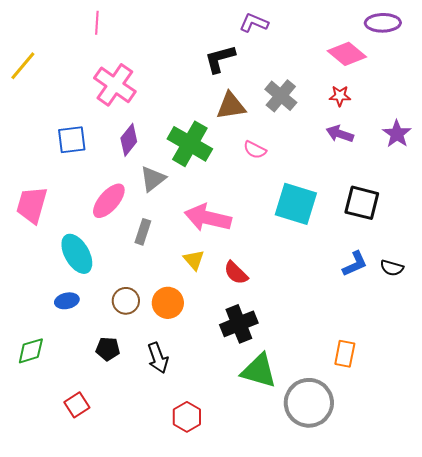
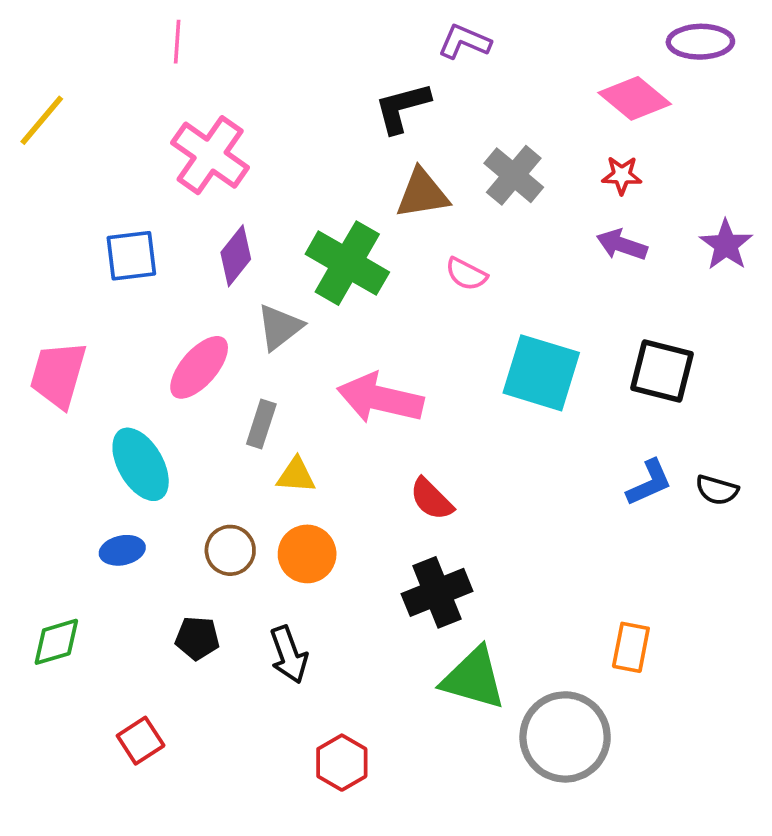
yellow triangle: (194, 260) -> (296, 475), moved, turned -45

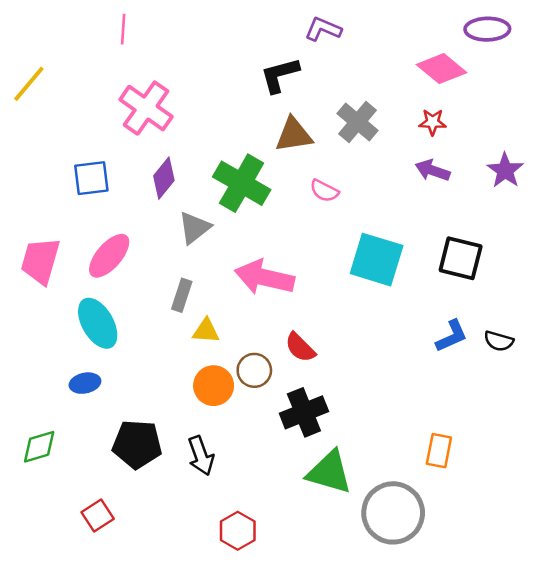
pink ellipse: (199, 367) -> (109, 256), moved
brown circle: (230, 550) -> (254, 370), moved
black pentagon: (197, 638) -> (137, 444), size x1.6

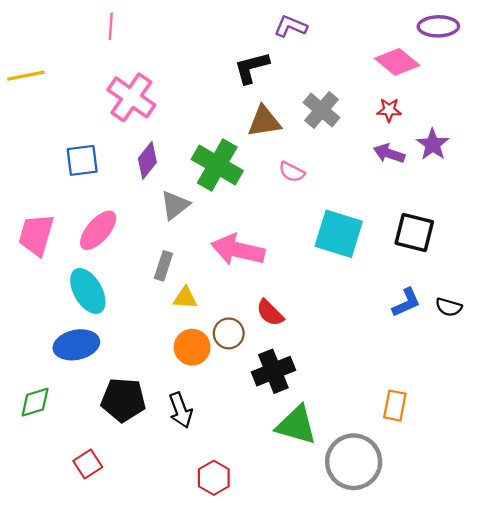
yellow line: (29, 84) -> (26, 76), turned 39
purple star: (505, 170) -> (433, 144), moved
blue ellipse: (85, 383) -> (76, 345), size x1.6

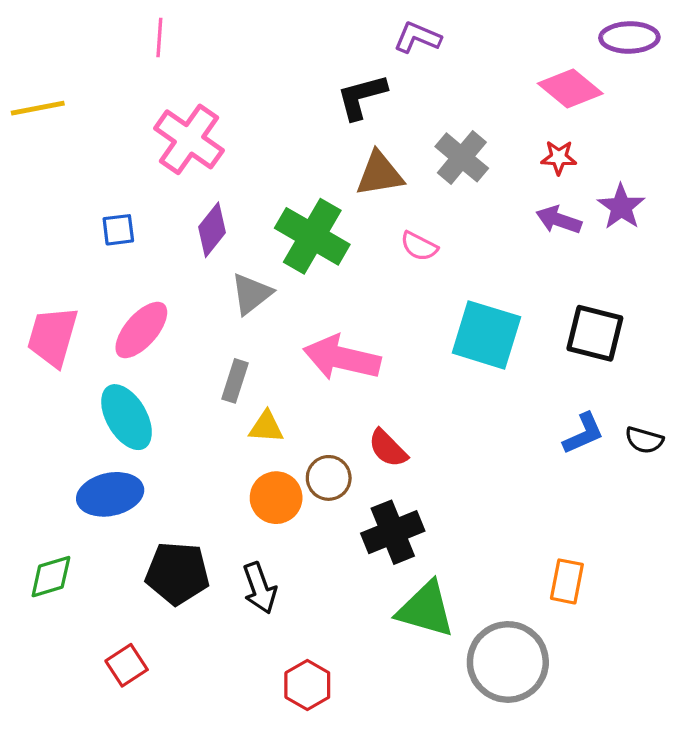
blue square: (82, 160) -> (118, 230), size x0.7

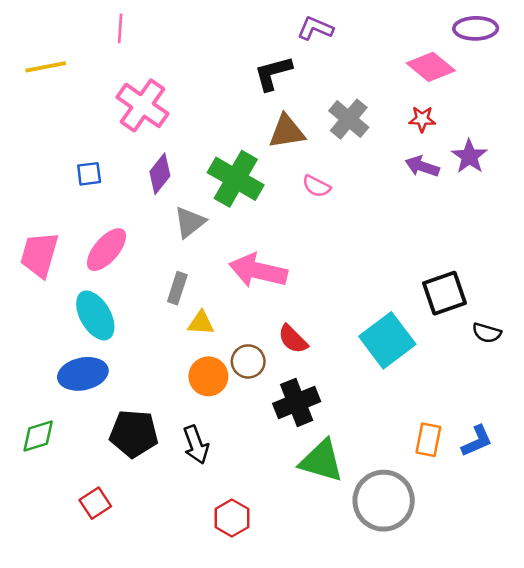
yellow line: (38, 108) -> (46, 67), moved
black square: (595, 333) -> (445, 293), moved, turned -33
cyan square: (486, 335) -> (387, 340), moved, turned 36
blue L-shape: (583, 434) -> (477, 441), moved

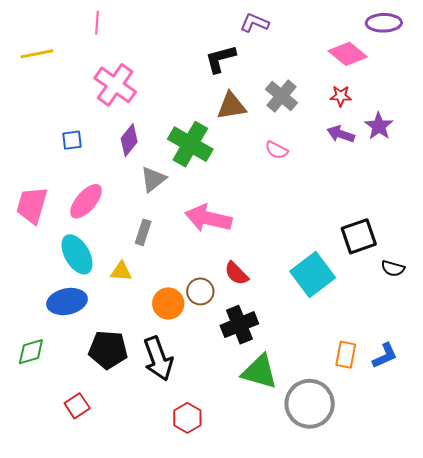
pink semicircle: (316, 186) -> (277, 150), moved
yellow triangle: (201, 323) -> (121, 271), moved
black arrow: (196, 445) -> (158, 359), size x1.4

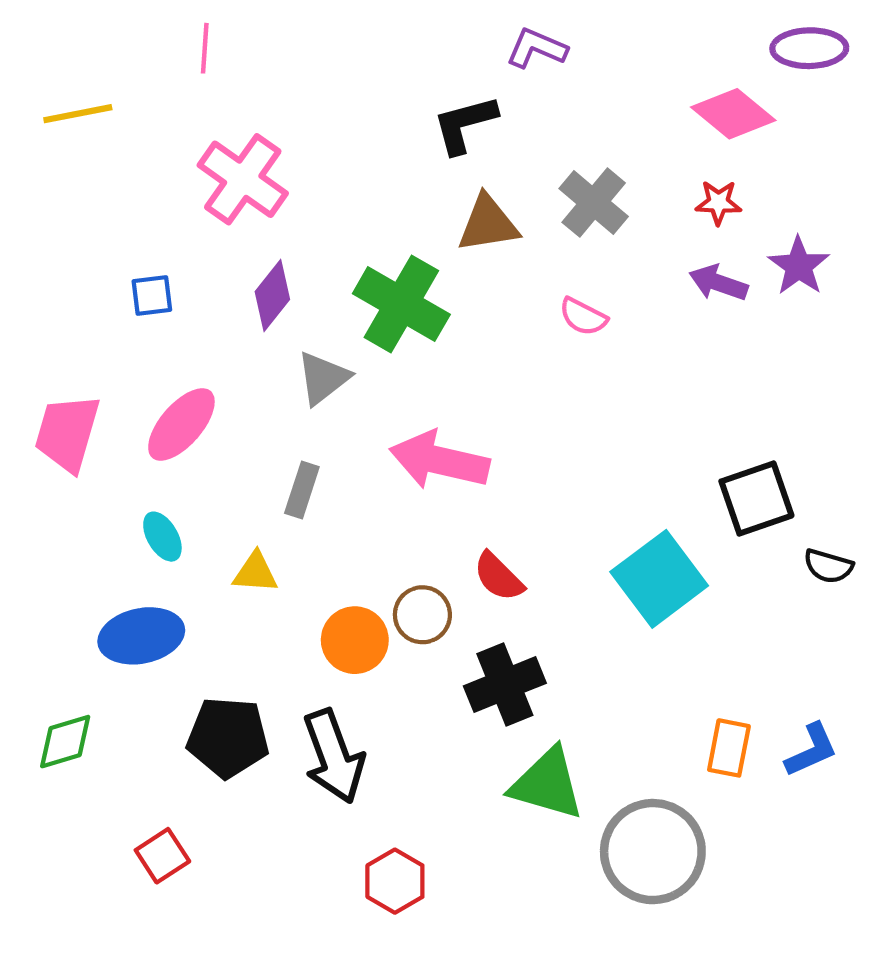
cyan ellipse: (77, 254) -> (162, 537), size x0.6

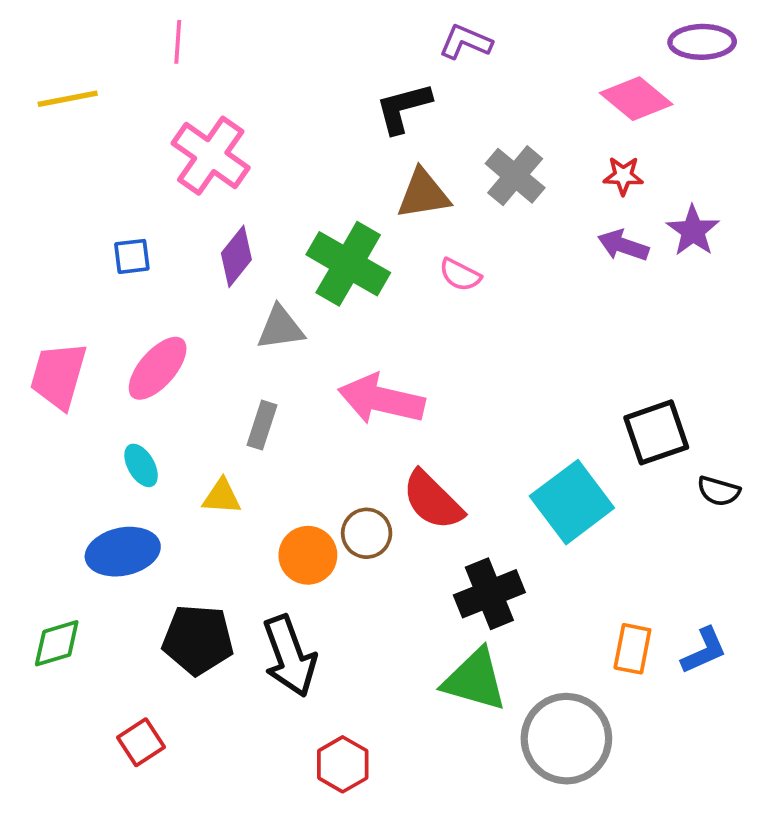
pink semicircle: (583, 317) -> (460, 275), moved
gray triangle: (323, 378) -> (280, 328), turned 30
red semicircle: (499, 577) -> (433, 500), size x1.4
black cross: (505, 685) -> (489, 594), moved

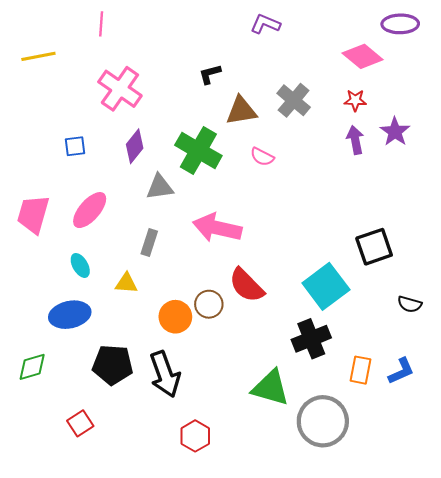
black L-shape: (403, 108) -> (210, 74), moved, size x0.7
purple arrow: (623, 245) -> (355, 140), turned 60
black semicircle: (719, 491) -> (410, 304), moved
black cross: (489, 594) -> (311, 339), moved

